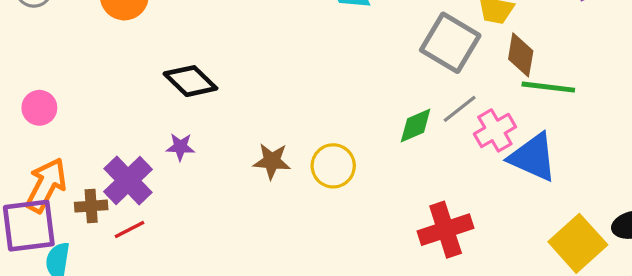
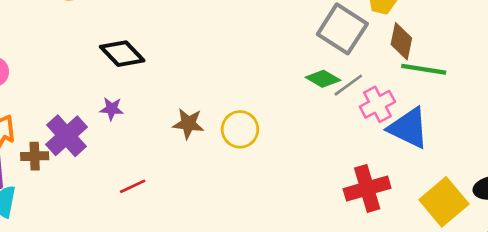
green diamond: (416, 125) -> (323, 79), moved, turned 52
red line: (129, 230) -> (133, 186), moved
red cross: (446, 230) -> (367, 188), moved

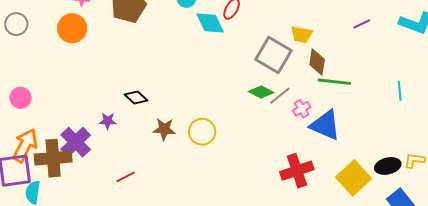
black diamond: (122, 54) -> (136, 97), moved, size x0.7
pink cross: (377, 104) -> (302, 109), size x0.7
brown cross: (35, 156) -> (53, 158), size x1.8

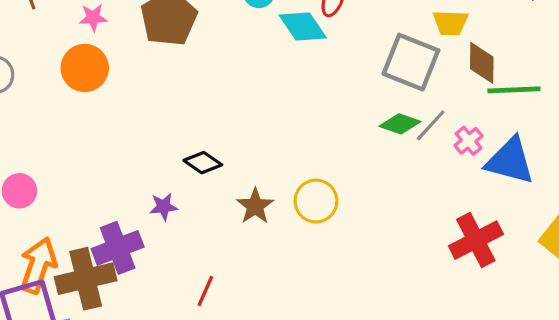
brown star: (164, 129) -> (255, 206), turned -30
purple cross: (76, 142) -> (118, 248), turned 32
red line: (126, 177) -> (205, 291), turned -30

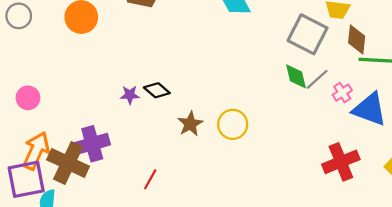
green diamond: (400, 124) -> (296, 76), turned 52
purple star: (164, 207) -> (130, 95), moved
brown cross: (86, 279) -> (68, 163), turned 33

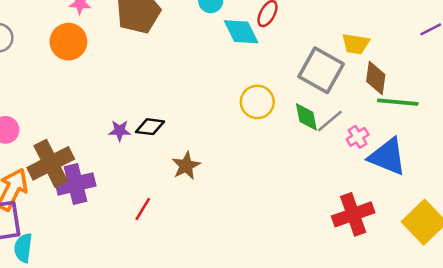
black diamond: (157, 90) -> (150, 127), turned -35
yellow circle: (233, 124) -> (257, 102), moved
brown cross: (68, 163) -> (51, 163), moved, turned 36
red line: (150, 179) -> (143, 209), moved

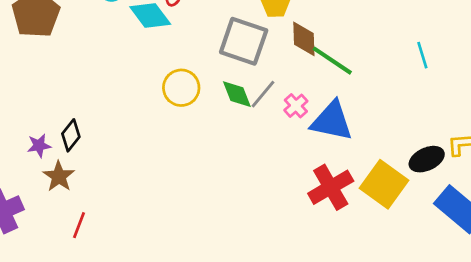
green line: (398, 102) -> (332, 61), turned 39
black diamond: (150, 127) -> (71, 135), turned -48
brown star: (186, 166) -> (59, 176), moved
red cross: (353, 214) -> (331, 187), moved

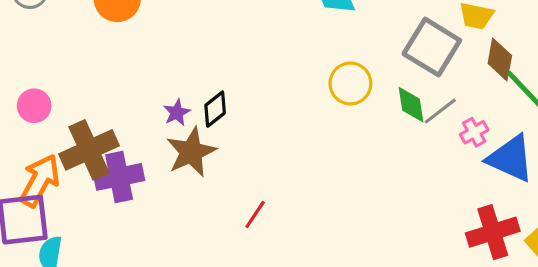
purple star: (39, 146) -> (177, 113), turned -30
brown star: (59, 176) -> (191, 152), size x1.4
red line: (79, 225) -> (255, 215), moved

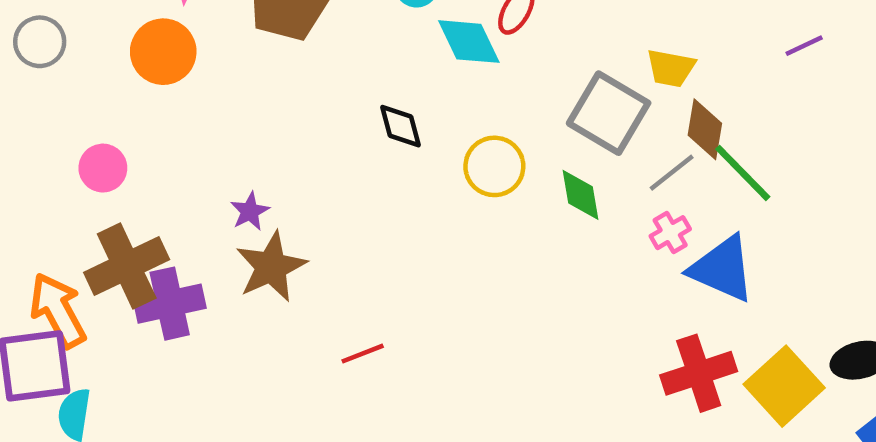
pink circle: (34, 106) -> (103, 168), moved
black diamond: (215, 109) -> (401, 126), moved, turned -66
gray line: (440, 111) -> (672, 173), moved
orange arrow: (40, 181) -> (58, 310), turned -56
red line: (255, 215) -> (363, 354), turned 36

